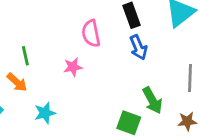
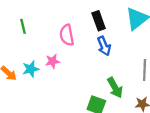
green line: (25, 56) -> (23, 26), moved
cyan star: (45, 113) -> (31, 69), moved

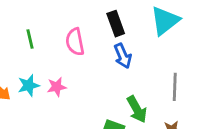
green line: (23, 26) -> (30, 39), moved
pink star: (53, 61) -> (57, 87), moved

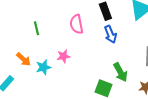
green line: (30, 39) -> (36, 28), moved
cyan star: (29, 85) -> (43, 67), moved

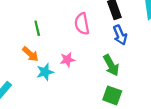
orange arrow: (23, 59) -> (30, 54), moved
green arrow: (120, 72) -> (111, 65), moved

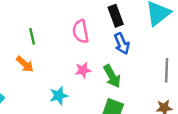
pink star: (67, 60) -> (83, 70), moved
cyan star: (45, 72) -> (59, 96), moved

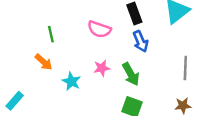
pink semicircle: (81, 31) -> (99, 29), turned -60
cyan star: (59, 96) -> (71, 81), moved, turned -30

